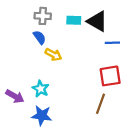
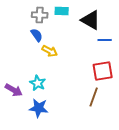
cyan rectangle: (74, 20) -> (62, 11), moved

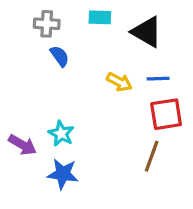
gray cross: (40, 15) -> (47, 24), moved
blue line: (105, 40) -> (158, 79), moved
yellow arrow: (50, 51) -> (119, 82), moved

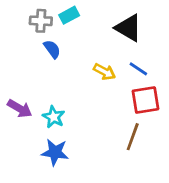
cyan rectangle: (100, 17) -> (69, 15), moved, turned -30
blue line: (158, 79) -> (138, 69), turned 36
purple arrow: (22, 145) -> (20, 108), moved

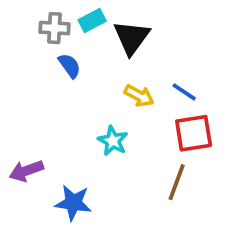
black triangle: (128, 28) -> (132, 37), moved, turned 36
purple arrow: (20, 108) -> (26, 171), moved, turned 130
cyan star: (54, 117) -> (113, 141), moved

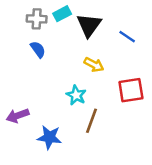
blue semicircle: (70, 66) -> (38, 49), moved
blue line: (184, 92) -> (127, 37), moved
brown line: (177, 182) -> (91, 121), moved

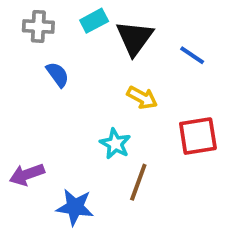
gray cross: (37, 19) -> (38, 26), moved

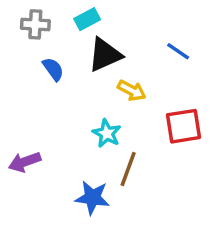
black triangle: (134, 38) -> (105, 55), moved, turned 30
blue star: (75, 207) -> (92, 198), moved

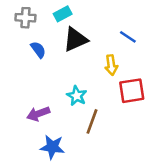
yellow arrow: (132, 91) -> (111, 65), moved, turned 54
purple arrow: (25, 162) -> (38, 114), moved
blue star: (92, 198) -> (52, 147), moved

